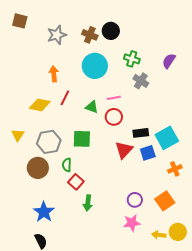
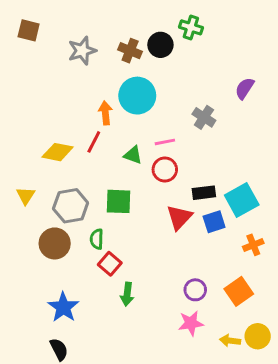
green cross: (132, 59) -> (191, 27), moved
orange arrow: (54, 74) -> (105, 113), moved

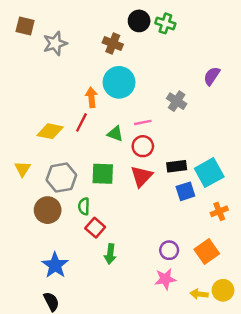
black circle: (160, 45) -> (139, 21), moved
gray star: (82, 51) -> (55, 43), moved
red triangle: (179, 217) -> (142, 176), moved

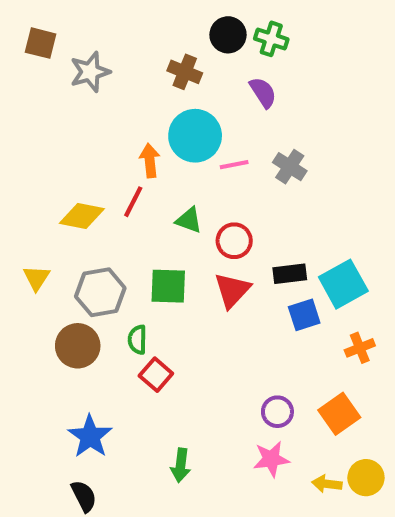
purple semicircle: (212, 76) -> (263, 92), moved, turned 114
pink line: (143, 122) -> (234, 165), moved
green arrow: (110, 254) -> (181, 465), moved

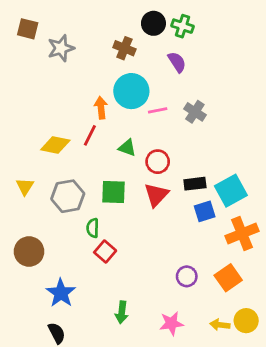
brown circle: (78, 346) -> (29, 251), moved
orange cross: (360, 348) -> (242, 234), size x1.6
pink star: (271, 459) -> (171, 323), moved

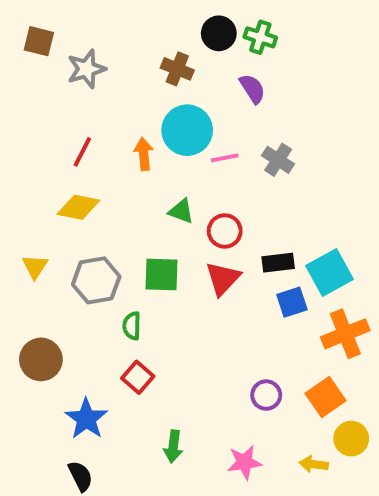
red line: (90, 135) -> (82, 152), moved
red square: (105, 251) -> (138, 377), moved
yellow circle: (246, 321) -> (351, 439), moved

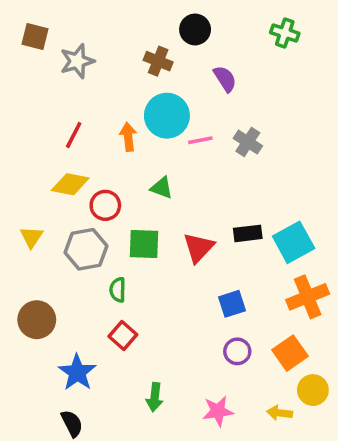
green cross: (260, 37) -> (285, 33), moved
red circle: (225, 231) -> (105, 205), moved
blue square: (292, 302) -> (232, 304), moved

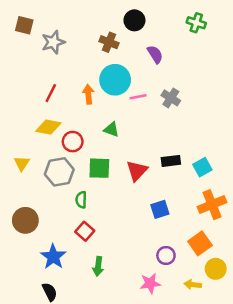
cyan square: (294, 242) -> (202, 167), size x0.7
purple circle: (237, 351) -> (166, 255), moved
green arrow: (155, 397) -> (98, 266), moved

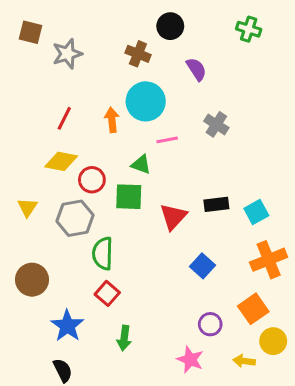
pink line: (138, 97) -> (167, 140), moved
green square: (99, 168) -> (129, 197), moved
green semicircle: (81, 200) -> (103, 254), size x1.5
blue square: (160, 209) -> (203, 266), turned -30
pink star: (150, 283) -> (190, 360), turned 30

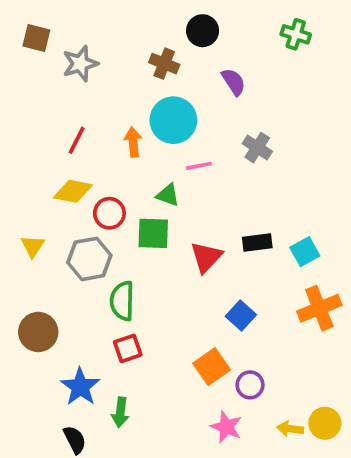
red square: (107, 293) -> (128, 348), turned 30
orange square: (253, 309) -> (212, 367), moved
green arrow: (124, 338) -> (120, 412), moved
yellow circle: (273, 341) -> (325, 423), moved

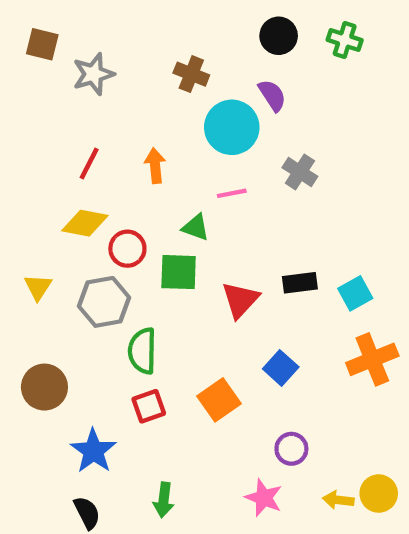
black circle: (203, 31) -> (279, 36), moved
cyan circle: (173, 120) -> (232, 127), moved
orange square: (212, 367) -> (219, 400), moved
green arrow: (120, 412) -> (164, 500), moved

